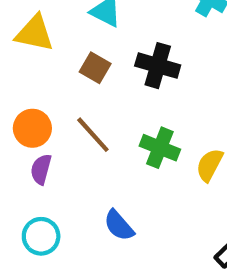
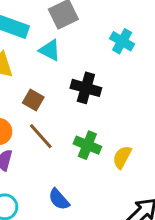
brown square: (95, 68) -> (33, 100), moved

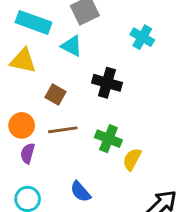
brown line: (41, 136) -> (63, 130), turned -56
yellow semicircle: (122, 157) -> (132, 159), moved

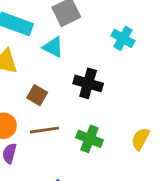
yellow semicircle: (132, 159) -> (140, 139), moved

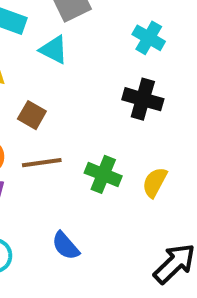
black cross: (88, 83) -> (143, 99), moved
yellow semicircle: (140, 139) -> (155, 182), moved

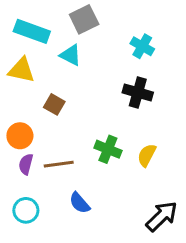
brown line: (42, 163) -> (59, 164), moved

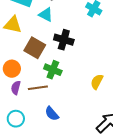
black cross: (138, 92) -> (64, 40), moved
brown square: (54, 104) -> (35, 48), size x1.5
green cross: (108, 149) -> (53, 70), moved

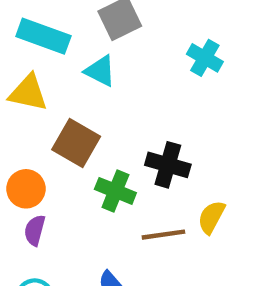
black cross: (64, 40) -> (168, 165), moved
brown line: (38, 88) -> (163, 235), moved

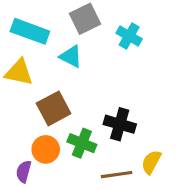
cyan cross: (205, 58) -> (129, 36), moved
brown square: (76, 143) -> (54, 108), turned 32
orange circle: (26, 189) -> (46, 149), moved

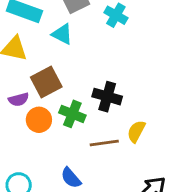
purple semicircle: (24, 171) -> (19, 99), moved, turned -120

